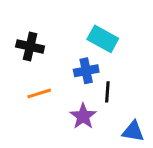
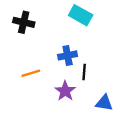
cyan rectangle: (103, 39) -> (81, 15), moved
black cross: (30, 47) -> (24, 22), moved

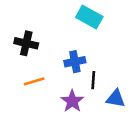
black cross: (24, 22) -> (26, 43), moved
blue triangle: (104, 103) -> (116, 99), moved

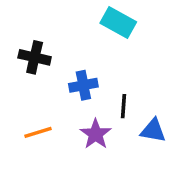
blue cross: (75, 62) -> (83, 85), moved
orange line: (34, 81) -> (38, 132), moved

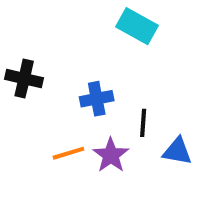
black cross: (35, 57) -> (24, 79), moved
orange line: (38, 132) -> (68, 153), moved

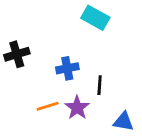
black cross: (24, 79) -> (17, 54), turned -30
blue triangle: (177, 151) -> (123, 122), moved

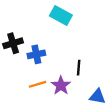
cyan rectangle: (95, 18) -> (61, 15), moved
blue cross: (67, 68) -> (36, 54), moved

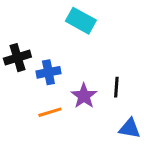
black line: (79, 68) -> (116, 87), moved
purple star: (61, 85) -> (84, 96), moved

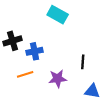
purple star: (84, 96) -> (58, 79), moved, turned 30
orange line: (50, 112) -> (25, 74), moved

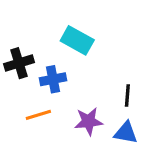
cyan rectangle: (58, 15) -> (77, 40), moved
blue triangle: (92, 91) -> (126, 133), moved

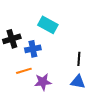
purple star: (89, 121) -> (43, 82), moved

